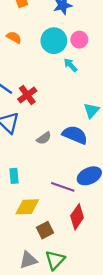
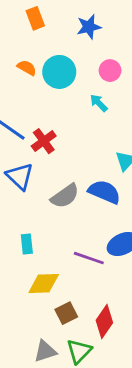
cyan circle: (54, 41) -> (59, 72), moved
gray semicircle: (44, 138) -> (65, 196), size x1.5
red diamond: (77, 217) -> (104, 322), moved

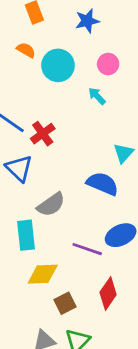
orange semicircle: (27, 68) -> (26, 50), moved
gray semicircle: (65, 196) -> (51, 205), moved
cyan rectangle: (27, 244) -> (26, 235), size x1.5
red diamond: (104, 322) -> (108, 294), moved

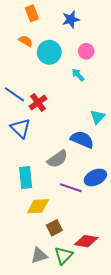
gray semicircle: (51, 205) -> (57, 159), moved
red diamond: (108, 294) -> (86, 241), moved, turned 65

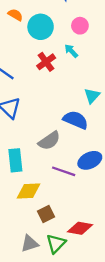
red cross: (38, 103) -> (46, 62), moved

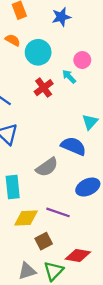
pink circle: (80, 26) -> (82, 60), moved
purple line: (64, 171) -> (58, 212), moved

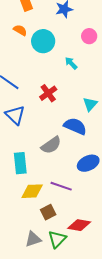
pink circle: (82, 60) -> (89, 36), moved
red cross: (44, 88) -> (48, 93), moved

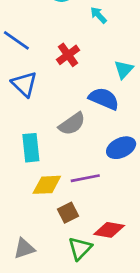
purple line: (61, 186) -> (85, 178), turned -30
gray triangle: (33, 239) -> (24, 248), moved

